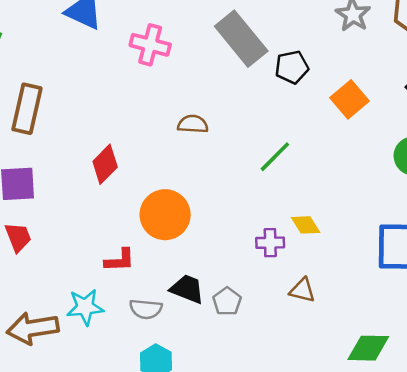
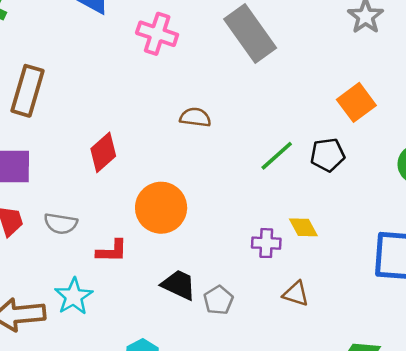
black pentagon: (292, 67) -> (328, 155), moved
cyan star: (85, 307) -> (74, 296), turned -30
gray semicircle: (146, 309) -> (61, 224), moved

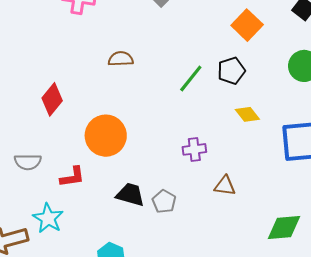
yellow diamond: (303, 227) -> (247, 114), moved

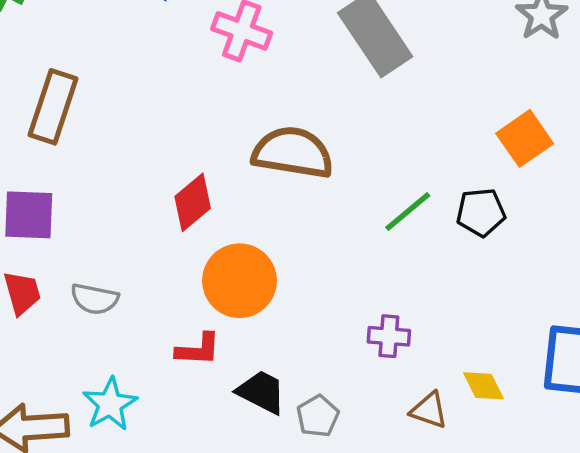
brown semicircle: (121, 59) -> (293, 153), size x1.8
red diamond: (52, 99) -> (193, 202), moved
yellow diamond: (247, 114) -> (484, 386), moved
red L-shape: (72, 177) -> (198, 349), moved

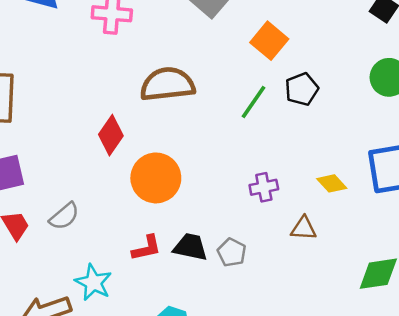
orange square: (525, 138) -> (269, 41), moved
gray semicircle: (95, 299) -> (64, 216), turned -36
red L-shape: (198, 349) -> (146, 248), moved
yellow diamond: (484, 386) -> (332, 183), moved

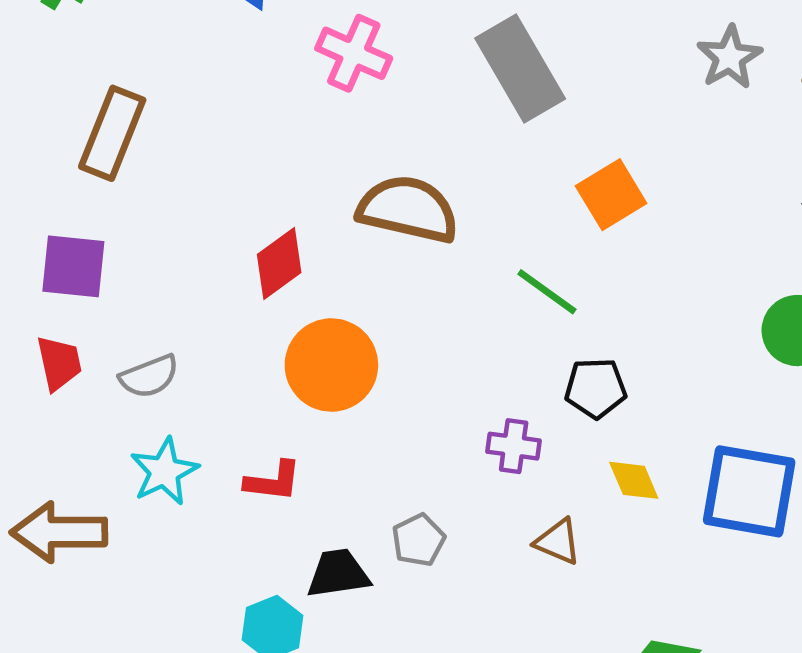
black pentagon: (302, 89) -> (596, 388), moved
green line: (254, 102) -> (547, 292), turned 72
black trapezoid: (190, 247) -> (338, 574), moved, turned -39
cyan star: (93, 282) -> (164, 471), moved

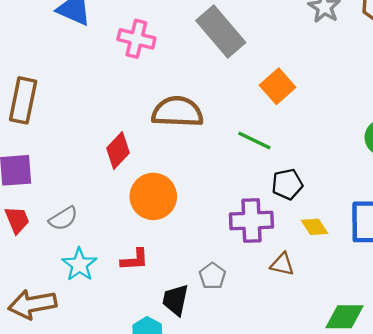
purple cross: (514, 446) -> (251, 221), size x1.6
black trapezoid: (338, 574) -> (175, 300), turned -60

